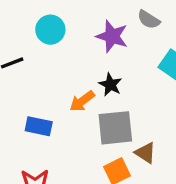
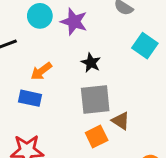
purple star: (112, 36) -> (74, 22), moved
orange arrow: (82, 101) -> (41, 71), moved

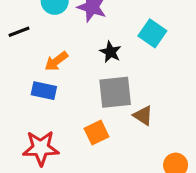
cyan square: (145, 46) -> (152, 33), moved
orange square: (97, 136) -> (97, 133), moved

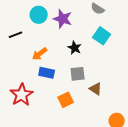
blue rectangle: (44, 91) -> (47, 73), moved
gray square: (115, 92) -> (78, 74), size x0.7
red star: (41, 148) -> (22, 95), moved, turned -30

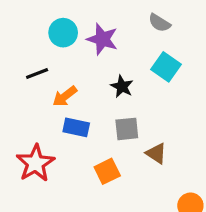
black line: (16, 35) -> (37, 73), moved

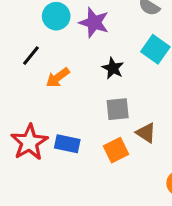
black line: (37, 73) -> (31, 56), turned -30
blue rectangle: (76, 127) -> (67, 144), moved
orange square: (107, 171) -> (116, 150), moved

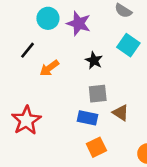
blue rectangle: (67, 144) -> (88, 118), moved
orange square: (116, 150) -> (96, 147), moved

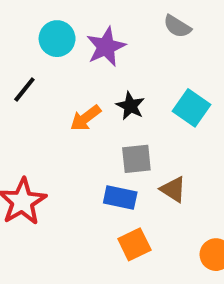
purple star: (79, 23) -> (106, 47), turned 30
cyan square: (128, 45) -> (192, 108), moved
orange arrow: (49, 68) -> (86, 118), moved

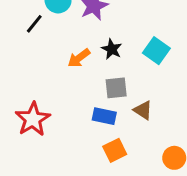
black line: (24, 90) -> (34, 24), moved

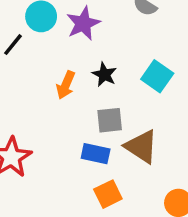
orange arrow: (79, 58) -> (66, 85), turned -30
brown triangle: (143, 110) -> (141, 147), size x1.5

